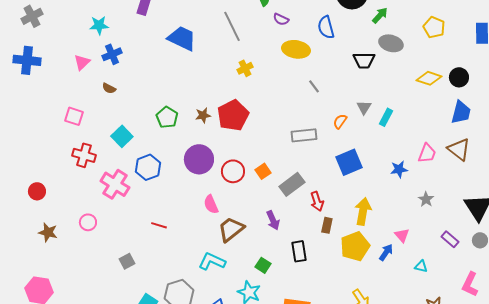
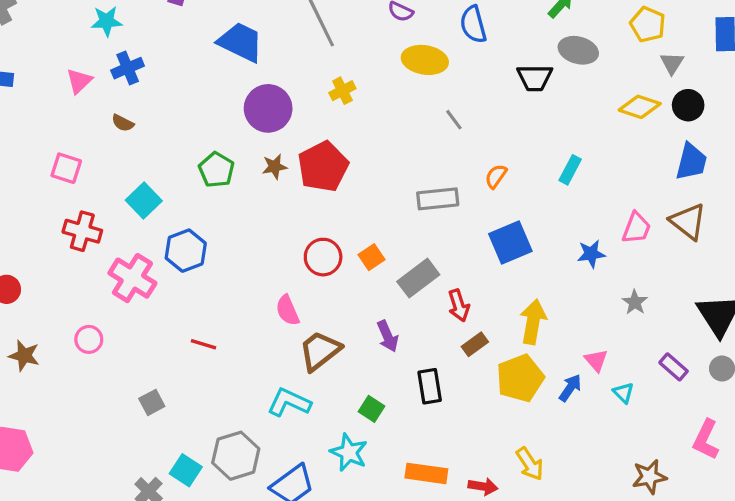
gray triangle: (364, 107) -> (672, 63), moved
purple circle: (199, 159) -> (268, 108), moved
brown rectangle: (327, 225) -> (475, 344), turned 42
cyan triangle: (421, 266) -> (623, 393), moved, turned 32

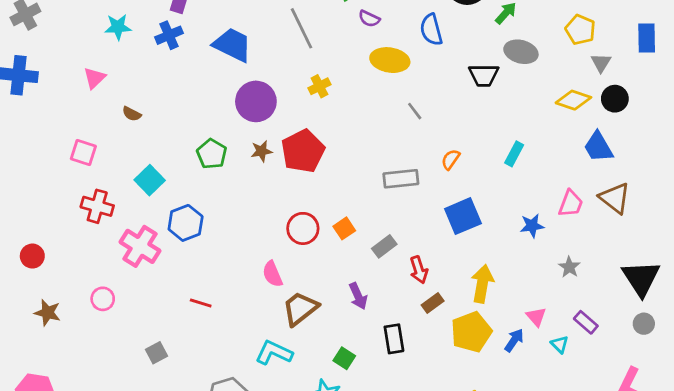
blue cross: (128, 68) -> (169, 35), moved
blue trapezoid: (691, 162) -> (598, 147), moved, turned 136
gray rectangle: (418, 278) -> (384, 246), size x0.7
purple rectangle: (674, 367) -> (586, 322), moved

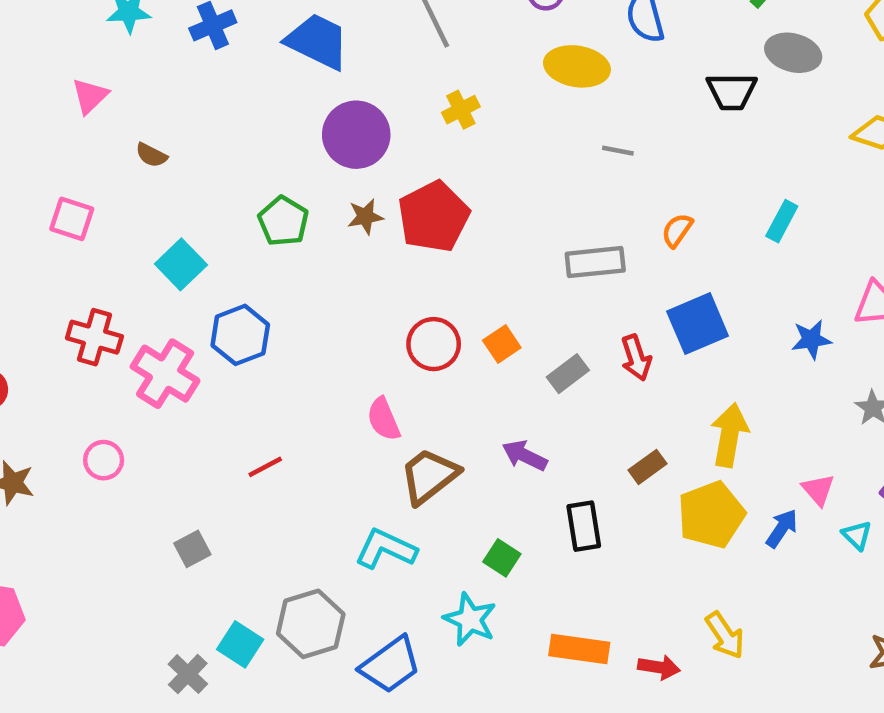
gray line: (415, 111) -> (618, 151), turned -42
red cross: (97, 206) -> (94, 337), moved
red arrow: (419, 270) -> (636, 358), moved
purple arrow: (358, 296) -> (525, 456), turned 140
red line: (201, 303) -> (265, 467), turned -45

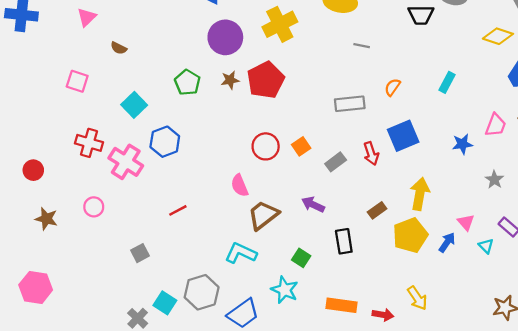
yellow cross: (461, 110) -> (280, 24), size x1.8

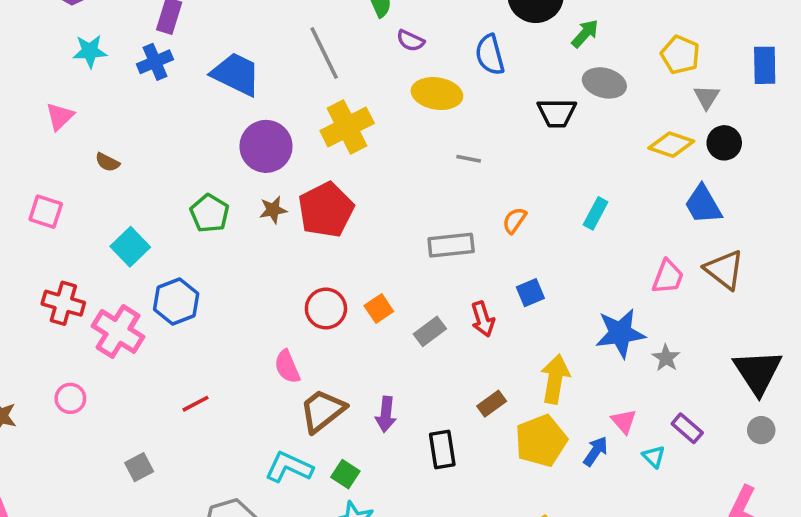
blue square: (403, 136) -> (530, 293), size x0.6
blue star: (462, 144) -> (620, 333), moved, size x1.6
purple arrow: (313, 204) -> (386, 414), moved, turned -110
green square: (301, 258) -> (345, 474), moved

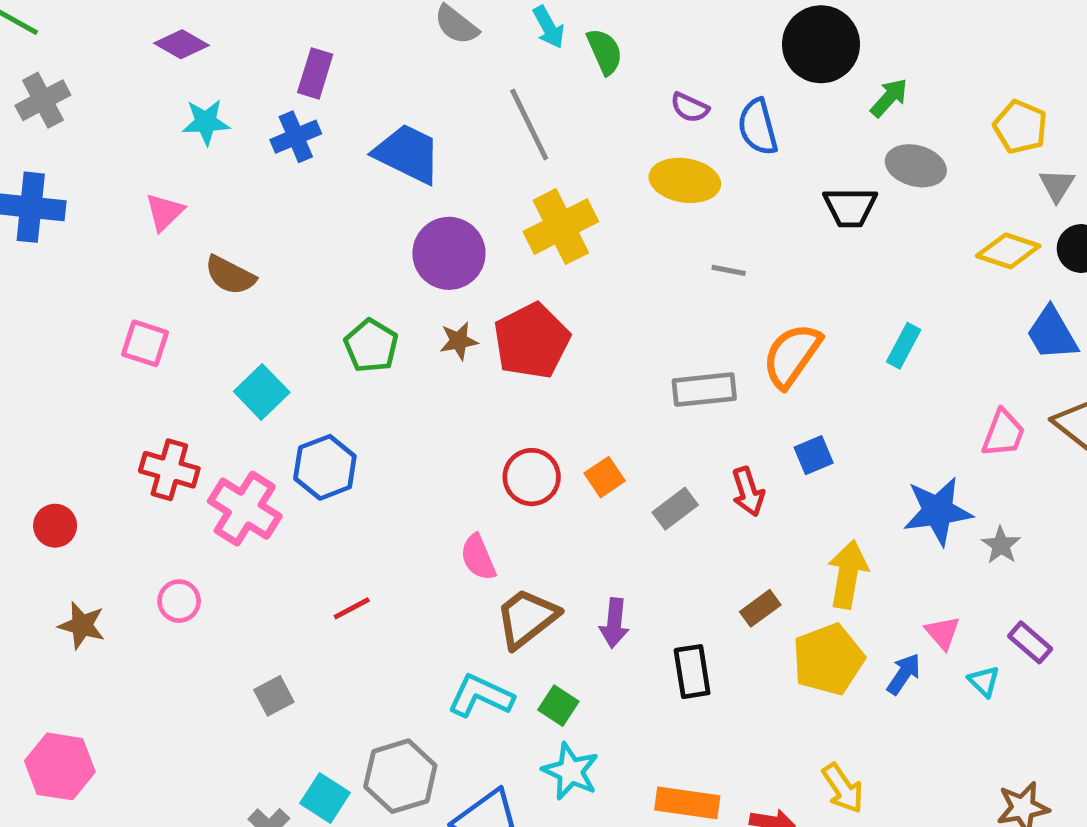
purple semicircle: (411, 41) -> (690, 107), moved
brown semicircle: (107, 162) -> (230, 275), size x1.5
orange semicircle: (514, 220) -> (792, 355), size x1.8

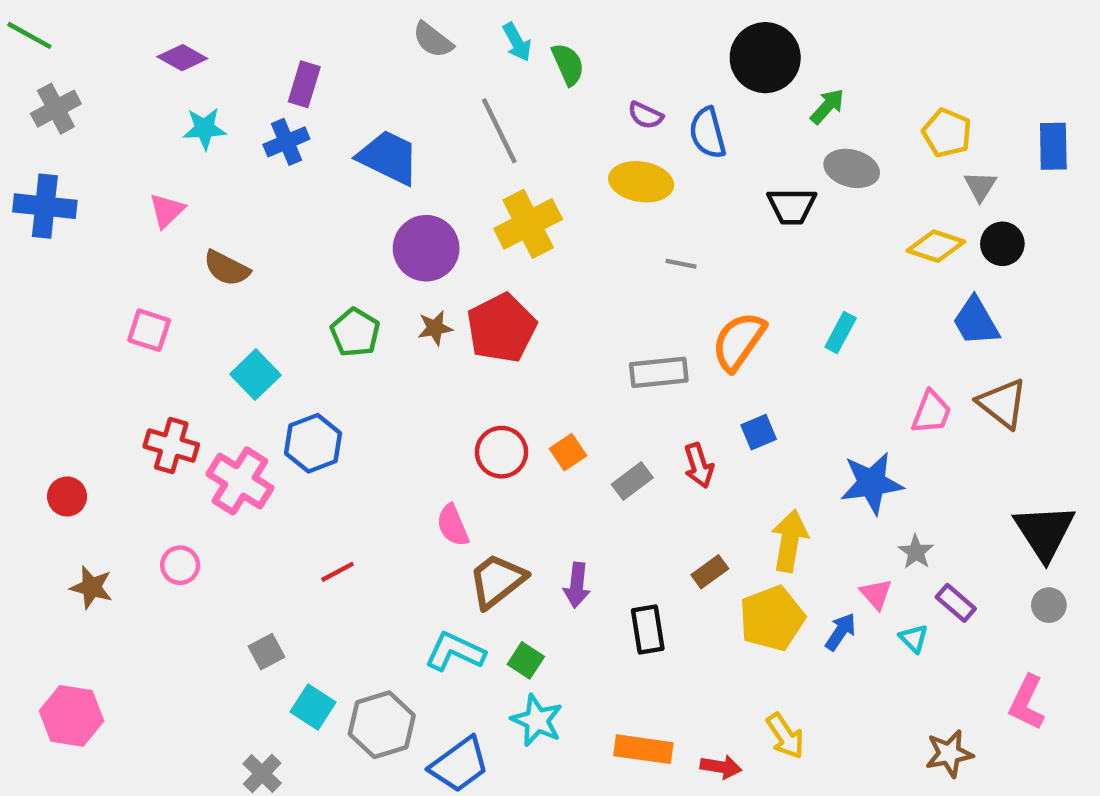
gray star: (1001, 545) -> (916, 552), moved
cyan square: (325, 798) -> (313, 707), moved

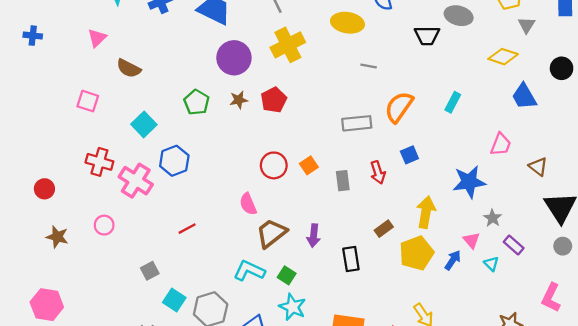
blue cross: (45, 206) -> (33, 36), size x0.6
black circle: (1002, 244) -> (562, 68), moved
red pentagon: (501, 328) -> (274, 100), size x0.7
brown triangle: (1002, 403) -> (538, 167), moved, size x0.7
gray rectangle: (632, 481) -> (343, 181), turned -60

